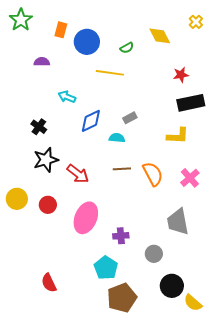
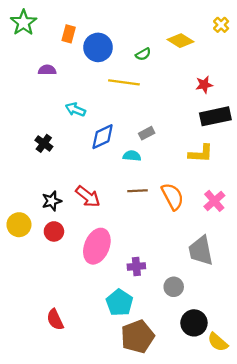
yellow diamond: (160, 36) -> (180, 41), turned -30
black star: (46, 160) -> (52, 201), moved, size x0.7

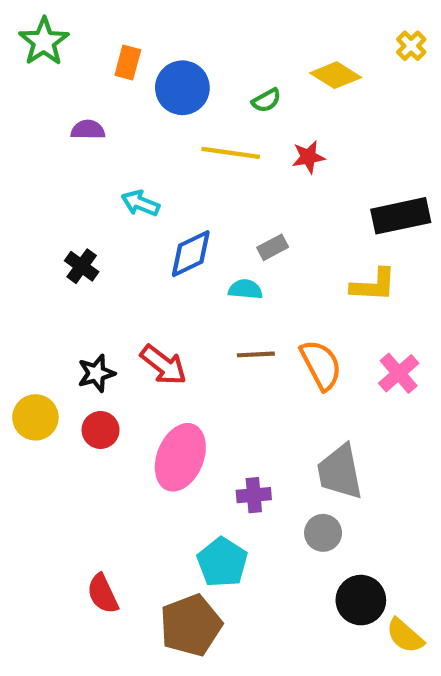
red star: (204, 85) -> (308, 157), moved
gray trapezoid: (201, 251) -> (340, 472), moved
brown pentagon: (138, 336) -> (191, 625), moved

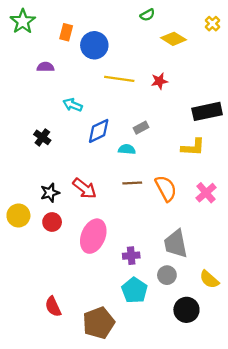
green semicircle: (266, 100) -> (147, 15), moved
cyan pentagon: (222, 562) -> (134, 290), moved
yellow semicircle: (405, 636) -> (209, 279), moved

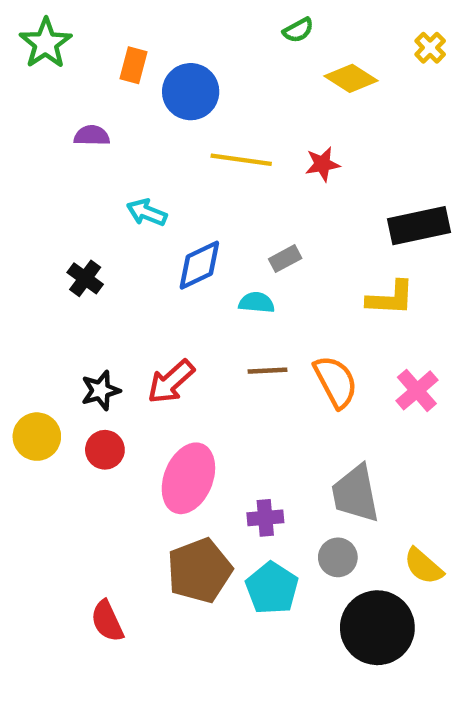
red arrow: (85, 188) -> (171, 382), turned 100
black circle: (186, 310) -> (377, 628), size x1.4
brown pentagon: (99, 323) -> (199, 571), moved

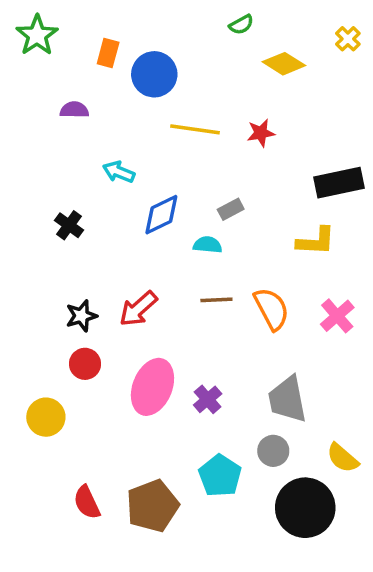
yellow circle: (37, 437) -> (46, 417), moved
purple cross: (265, 518) -> (208, 399), moved, turned -36
brown pentagon: (199, 571) -> (152, 506), moved

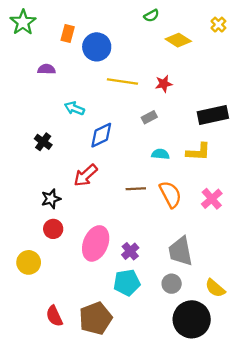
gray rectangle: (231, 209) -> (149, 117), moved
cyan semicircle: (208, 245) -> (160, 154), moved
red arrow: (138, 309) -> (86, 175), moved
cyan pentagon: (220, 476) -> (127, 283), moved, turned 30

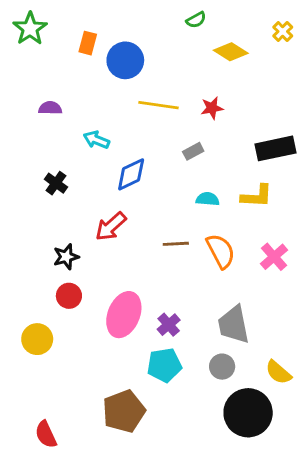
purple semicircle: (46, 69) -> (50, 108), moved
red semicircle: (54, 316) -> (46, 434), moved

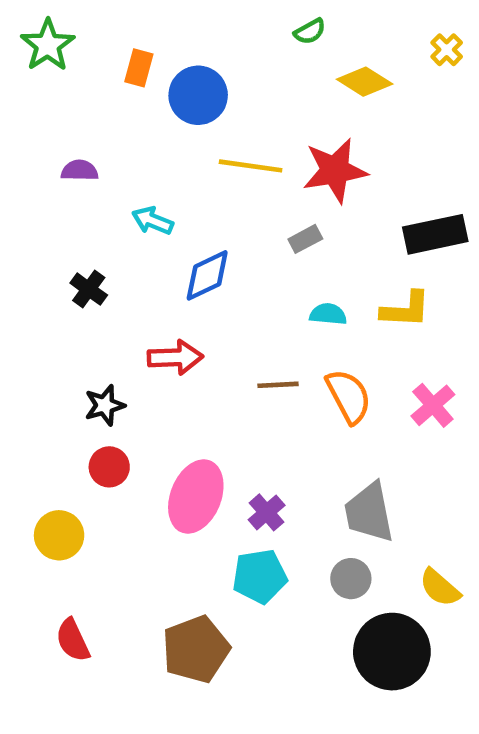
red star: (212, 108) -> (335, 171), size x1.8
red arrow: (111, 226) -> (175, 357), turned -140
red semicircle: (46, 434) -> (73, 640), moved

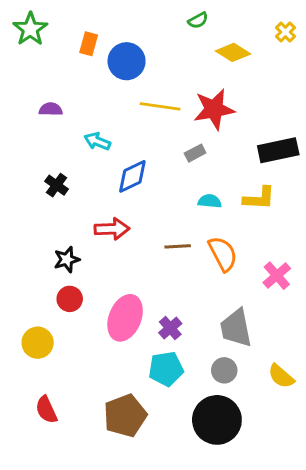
pink cross: (433, 405) -> (277, 276), moved
black circle: (392, 652) -> (217, 420), moved

